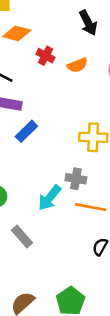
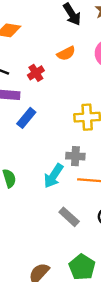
red cross: (46, 56) -> (36, 73), moved, turned 35
gray rectangle: (22, 237) -> (69, 217), moved

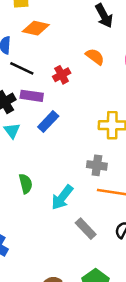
orange semicircle: (66, 53) -> (95, 57), turned -120
cyan arrow: (53, 176) -> (62, 197), moved

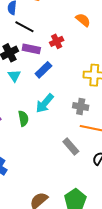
red cross: (62, 75) -> (57, 41), moved
cyan arrow: (62, 197) -> (45, 103), moved
gray rectangle: (86, 229) -> (71, 146), moved

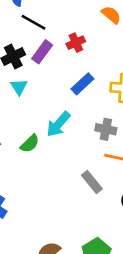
purple rectangle: (31, 49) -> (42, 52), turned -66
blue rectangle: (43, 70) -> (82, 84), moved
green semicircle: (23, 118) -> (30, 144), turned 56

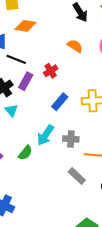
gray cross: (106, 129) -> (71, 139), moved

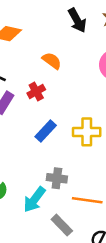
orange semicircle: (75, 46) -> (52, 61), moved
cyan arrow: (45, 135) -> (34, 199), moved

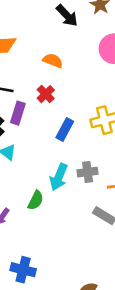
cyan arrow: (34, 199) -> (59, 177), moved

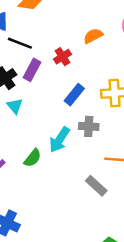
orange semicircle: (53, 61) -> (93, 36), moved, turned -60
gray cross: (88, 172) -> (89, 126), moved

